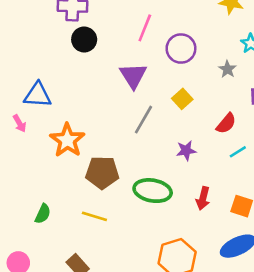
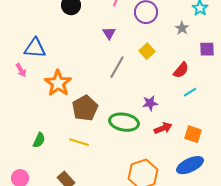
purple triangle: (133, 76) -> (109, 33), size x0.6
purple star: (186, 151) -> (150, 103), moved
brown pentagon: (102, 172) -> (85, 108), turned -30
red arrow: (203, 198) -> (163, 128), turned -126

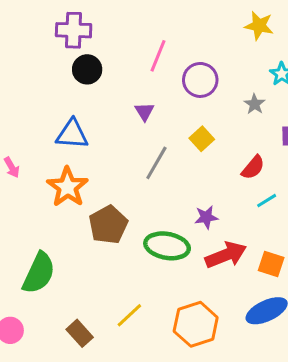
blue triangle: (35, 48) -> (72, 134), moved
red arrow: (163, 128) -> (226, 255), size x1.5
green semicircle: (39, 140) -> (39, 273), size x1.8
yellow line: (79, 142) -> (129, 315), moved, turned -60

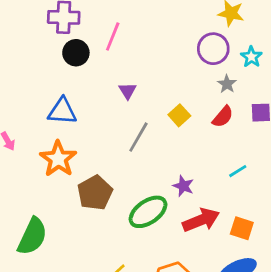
pink line: (158, 56) -> (113, 36), moved
purple circle: (200, 80) -> (213, 49), moved
red semicircle: (253, 167) -> (223, 117), moved
purple star: (206, 217) -> (183, 186), turned 30
green ellipse: (167, 246) -> (148, 212), turned -45

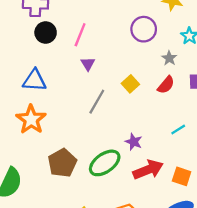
pink line: (113, 36) -> (80, 35), moved
purple circle: (213, 49) -> (144, 29), moved
brown pentagon: (95, 193) -> (62, 163), moved

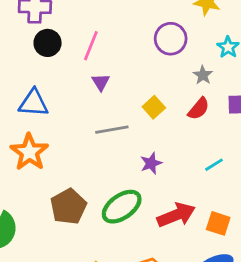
gray line: (97, 102) -> (112, 130), turned 50
purple star: (134, 142) -> (151, 163), moved, turned 30

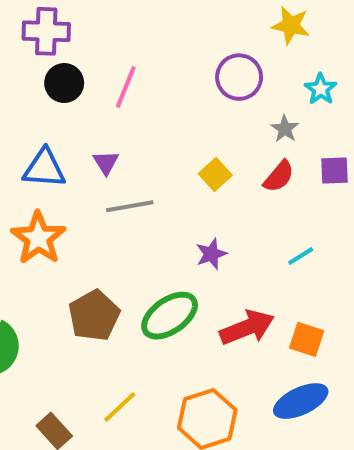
purple triangle: (101, 82) -> (106, 163), moved
gray line: (112, 130) -> (130, 206), moved

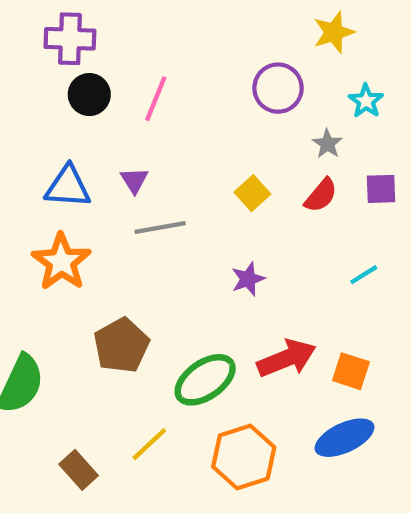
yellow star: (291, 25) -> (334, 32), turned -30
cyan line: (301, 256) -> (364, 275), moved
green ellipse: (170, 316) -> (205, 380), moved

